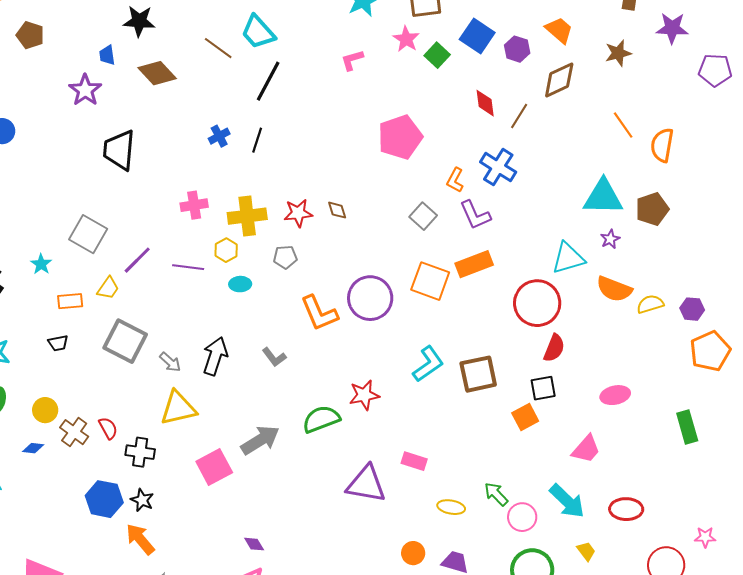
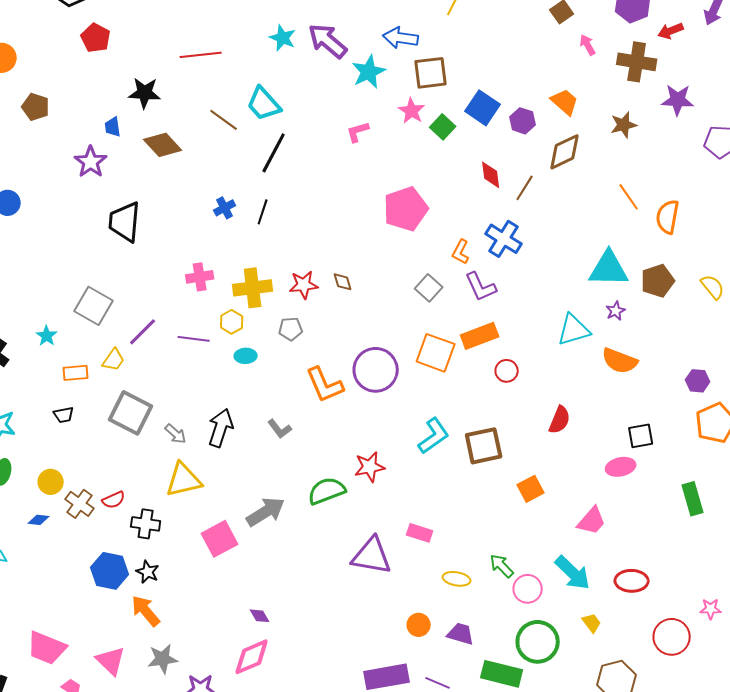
red circle: (537, 303) -> (507, 371), moved, size x0.5
yellow semicircle: (650, 304) -> (713, 287), moved, turned 68
black square: (543, 388) -> (641, 436), moved
red semicircle: (108, 428) -> (114, 500), turned 95

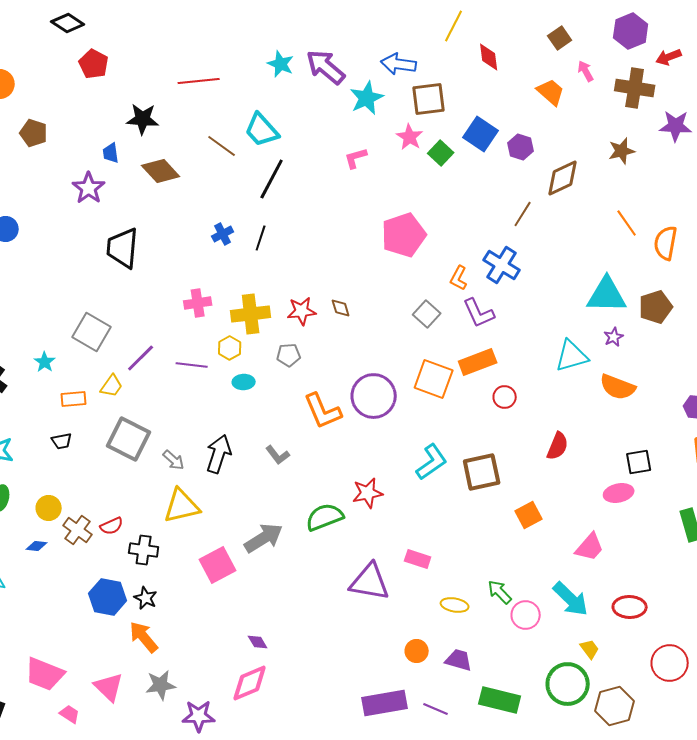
orange trapezoid: (565, 102) -> (551, 92), moved
red diamond: (491, 175) -> (489, 57), moved
green circle: (538, 642) -> (568, 684), moved

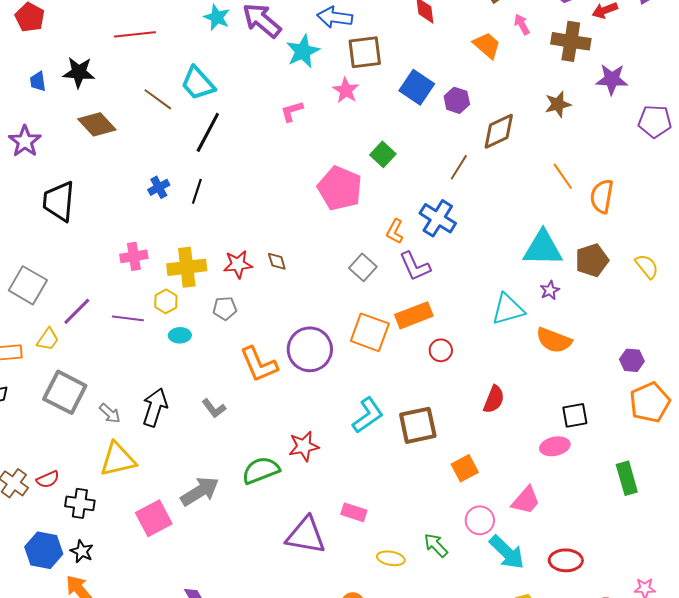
blue trapezoid: (111, 153) -> (38, 81), moved
green square: (441, 153) -> (383, 154), moved
pink pentagon: (404, 235) -> (340, 188), turned -30
pink circle: (526, 615) -> (480, 520), moved

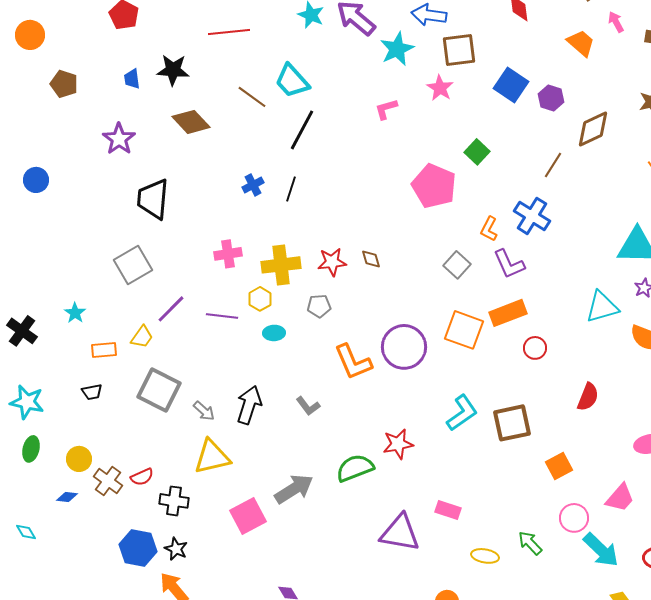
gray square: (28, 285) -> (133, 265), moved, turned 30

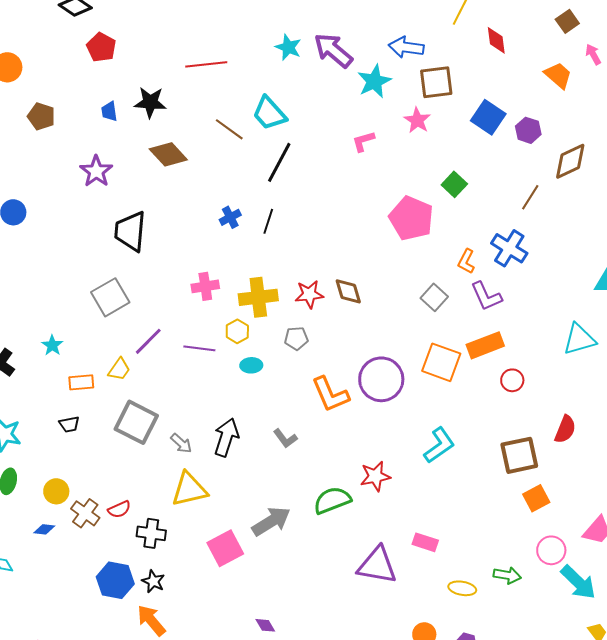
brown diamond: (371, 259) -> (348, 291), size x1.4
brown square: (512, 423) -> (519, 455), moved
green arrow: (530, 543) -> (507, 575), turned 144

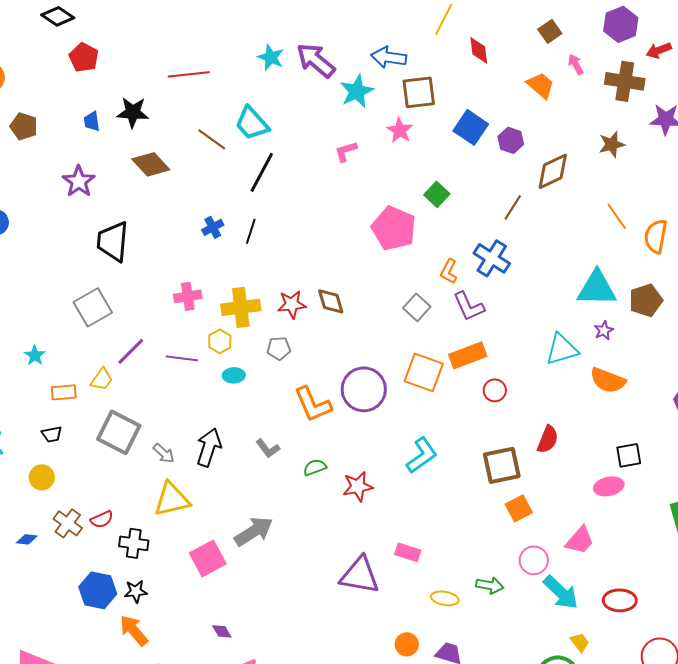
yellow circle: (56, 491) -> (42, 477), moved
green semicircle: (332, 500) -> (315, 467), moved, size x0.6
black star: (153, 581) -> (136, 591), turned -30
purple diamond: (265, 625) -> (222, 631), moved

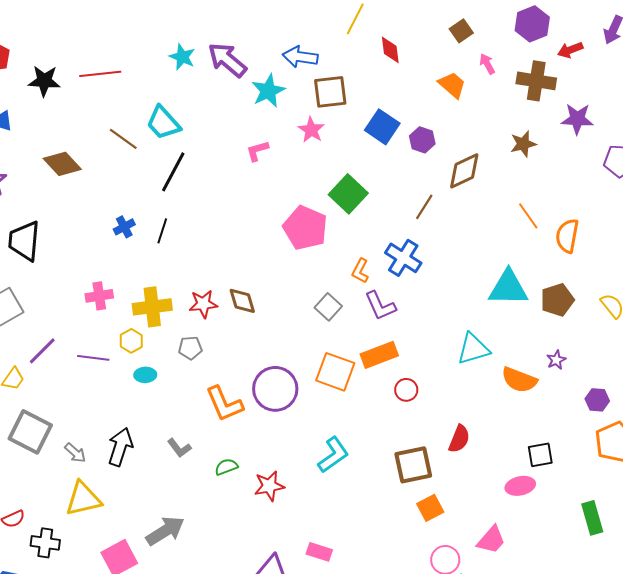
black star: (133, 112) -> (44, 81), moved
green square: (437, 194) -> (348, 194), size x1.5
purple star: (604, 330) -> (556, 360), moved

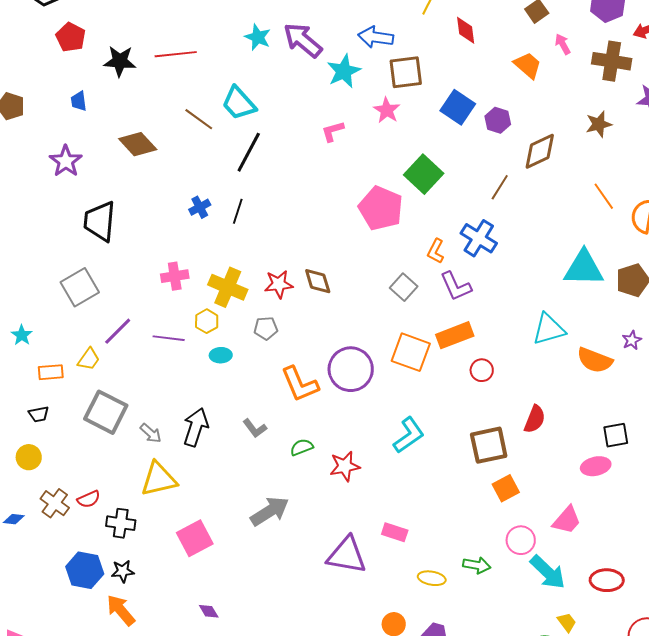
yellow cross: (152, 307) -> (228, 287), turned 30
gray arrow: (165, 531) -> (270, 511), moved

